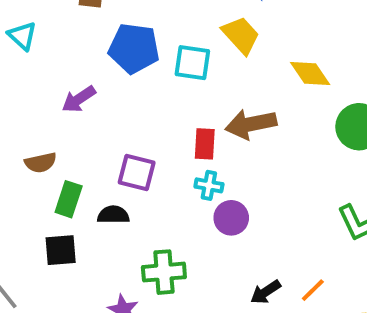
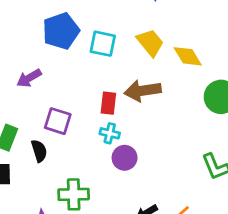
yellow trapezoid: (241, 35) -> (150, 43), moved
blue pentagon: (134, 48) -> (61, 31), turned -30
purple arrow: (79, 99) -> (29, 78), moved
black semicircle: (113, 215) -> (39, 151), turned 70

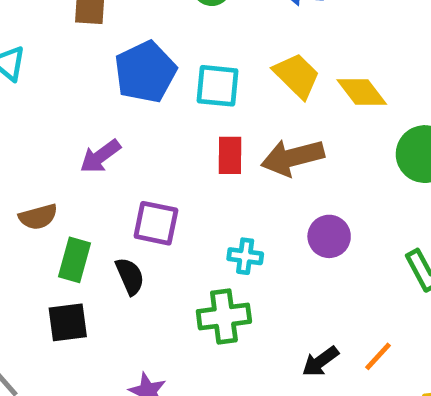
red rectangle: (108, 103) -> (230, 155), moved
cyan cross: (110, 133) -> (245, 256), moved
purple circle: (125, 158) -> (329, 236), moved
green cross: (74, 194) -> (224, 316), moved

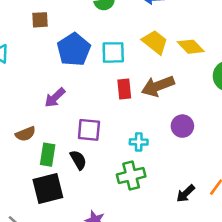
black square: (68, 322) -> (48, 188), size x1.4

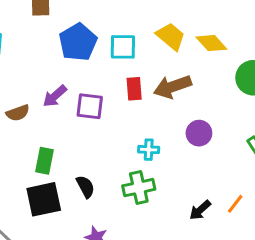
purple square: (89, 130) -> (90, 106), moved
brown semicircle: (25, 134) -> (18, 113), moved
black semicircle: (78, 160) -> (85, 187), moved

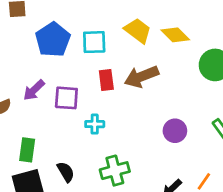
purple circle: (199, 133) -> (175, 131), moved
cyan cross: (149, 150) -> (95, 124), moved

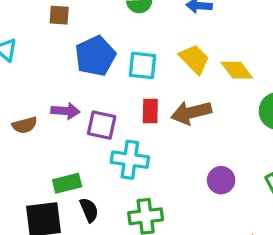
purple arrow: (34, 90) -> (65, 111), turned -140
cyan cross: (95, 124) -> (130, 160), size x1.6
green rectangle: (27, 150) -> (67, 183), moved, turned 60

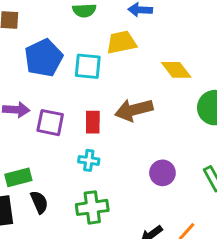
yellow trapezoid: (194, 59) -> (121, 42), moved, turned -56
red rectangle: (150, 111) -> (93, 122), moved
cyan cross: (130, 160) -> (89, 160), moved, size x0.6

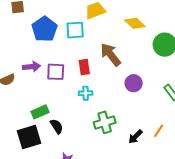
brown arrow: (134, 110) -> (111, 55), turned 75
purple circle: (162, 173) -> (134, 83), moved
green cross: (92, 207) -> (105, 122), moved

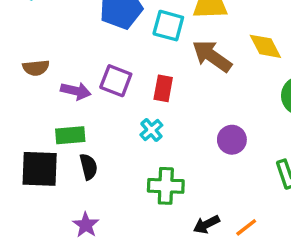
brown arrow: (111, 55) -> (212, 56), moved, turned -35
purple arrow: (32, 67) -> (76, 91), moved
cyan cross: (86, 93) -> (151, 130), turned 32

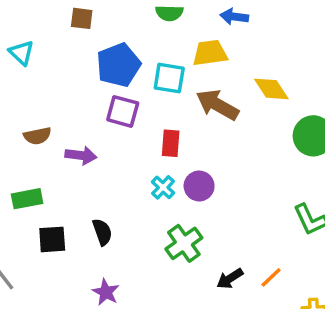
purple square: (116, 81) -> (123, 111), moved
green rectangle: (70, 135) -> (27, 199), moved
purple circle: (232, 140) -> (199, 186), moved
black square: (40, 169) -> (52, 239), size x0.7
green cross: (166, 186) -> (184, 243), turned -32

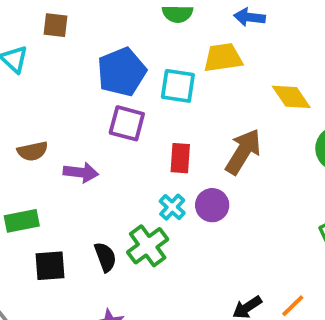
brown square: (82, 18) -> (56, 25), moved
brown arrow: (217, 105) -> (243, 152), moved, turned 93
green cross: (184, 243) -> (148, 246), moved

